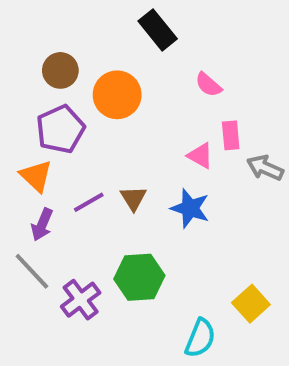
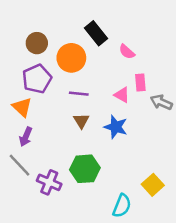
black rectangle: (158, 30) -> (96, 33), moved
purple line: (89, 202) -> (79, 94), moved, turned 36
purple cross: (81, 300) -> (49, 182), turned -30

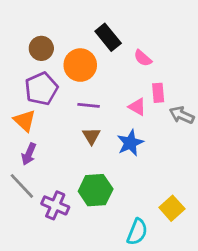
blue star: (116, 127) -> (130, 143), turned 30

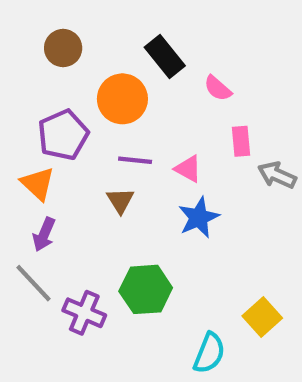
brown circle: (41, 48) -> (63, 48), moved
pink triangle: (137, 107) -> (188, 169), moved
brown triangle: (91, 136) -> (120, 201), moved

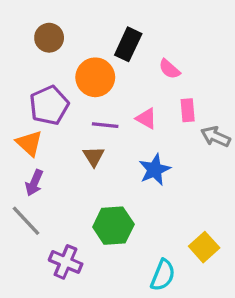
black rectangle: (165, 57) -> (128, 44), turned 64
pink triangle: (188, 169) -> (146, 119), moved
purple cross: (84, 313) -> (66, 262), moved

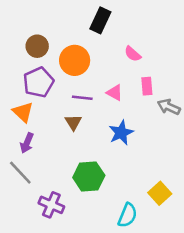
brown circle: (49, 38) -> (37, 46), moved
black rectangle: (128, 44) -> (100, 20), moved

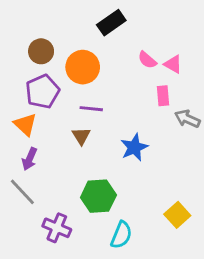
black rectangle: (100, 20) -> (111, 23), turned 30
pink triangle: (115, 93) -> (173, 64), moved
cyan semicircle: (127, 215) -> (121, 235), moved

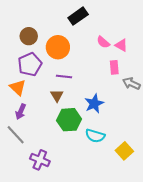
green hexagon: (98, 196) -> (69, 120), moved
cyan semicircle: (121, 235) -> (95, 136), moved, turned 84

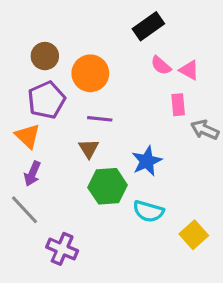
black rectangle: (78, 16) -> (148, 26), moved

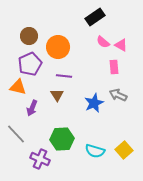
gray arrow: (205, 130) -> (118, 95), moved
orange triangle: (28, 136) -> (18, 87), turned -30
purple arrow: (32, 174) -> (32, 108), moved
green hexagon: (108, 186) -> (62, 139), moved
cyan semicircle: (148, 211) -> (95, 151), moved

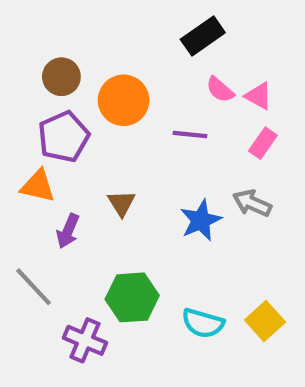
pink rectangle: (114, 67) -> (263, 143), moved, turned 40
purple line: (64, 76) -> (190, 135), moved

